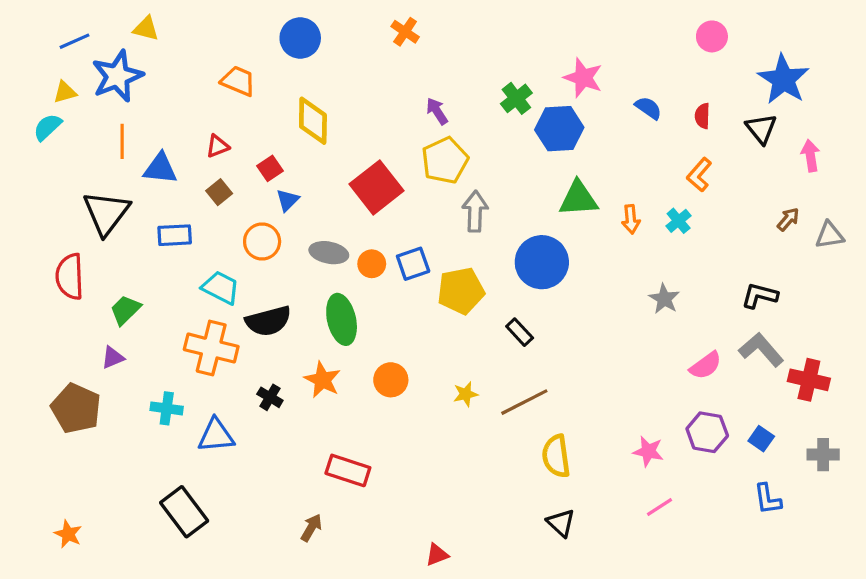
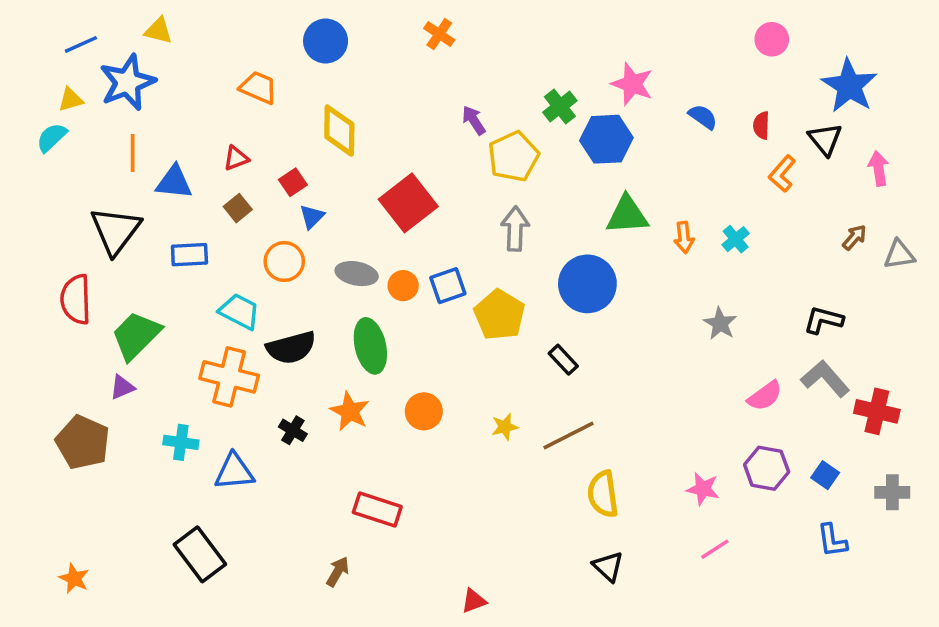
yellow pentagon: (445, 160) -> (513, 156), moved
orange L-shape: (699, 175) -> (782, 174), moved
yellow pentagon: (461, 291) -> (500, 315), turned -30
green trapezoid: (125, 310) -> (136, 336), size x1.5

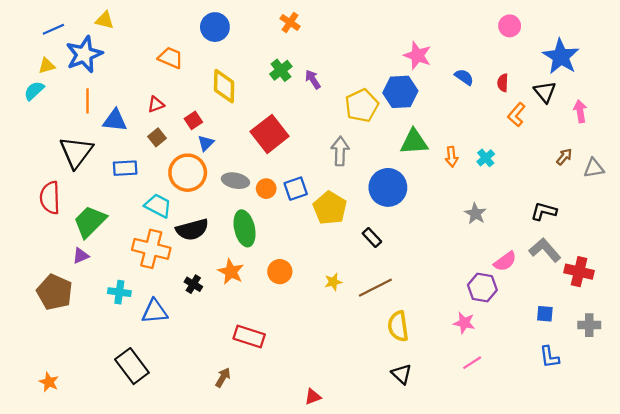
green cross: (560, 106) -> (281, 70), moved
yellow pentagon: (513, 156) -> (362, 106), moved
orange circle: (284, 261) -> (188, 173), size x1.4
purple hexagon: (767, 468) -> (482, 288), moved
blue square: (825, 475) -> (545, 314), turned -30

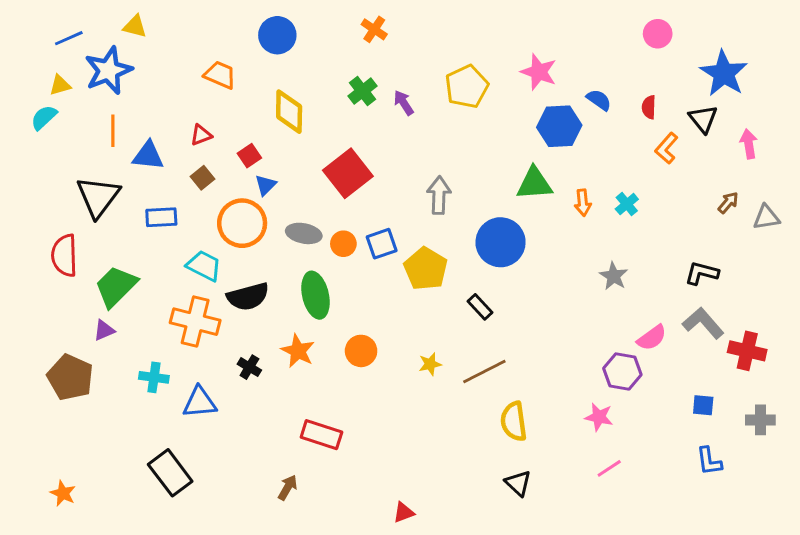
blue hexagon: (400, 92) -> (559, 126), moved
yellow pentagon: (362, 106) -> (467, 87), moved

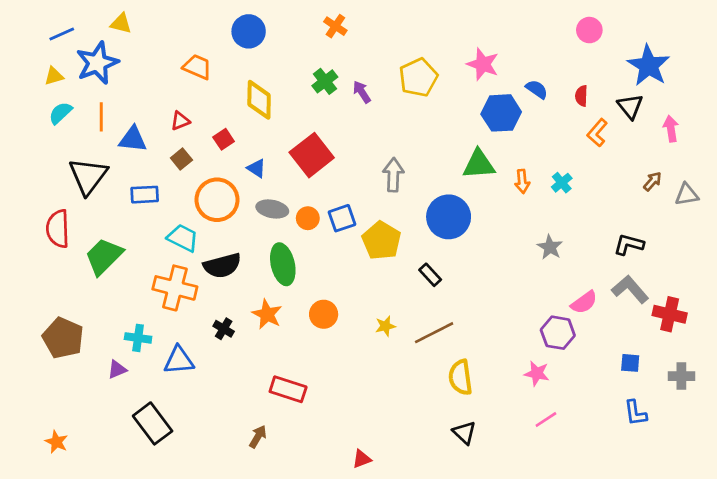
cyan semicircle: (44, 117) -> (60, 113), moved
blue triangle: (266, 185) -> (256, 168), moved, turned -42
purple triangle: (104, 330) -> (117, 370), moved

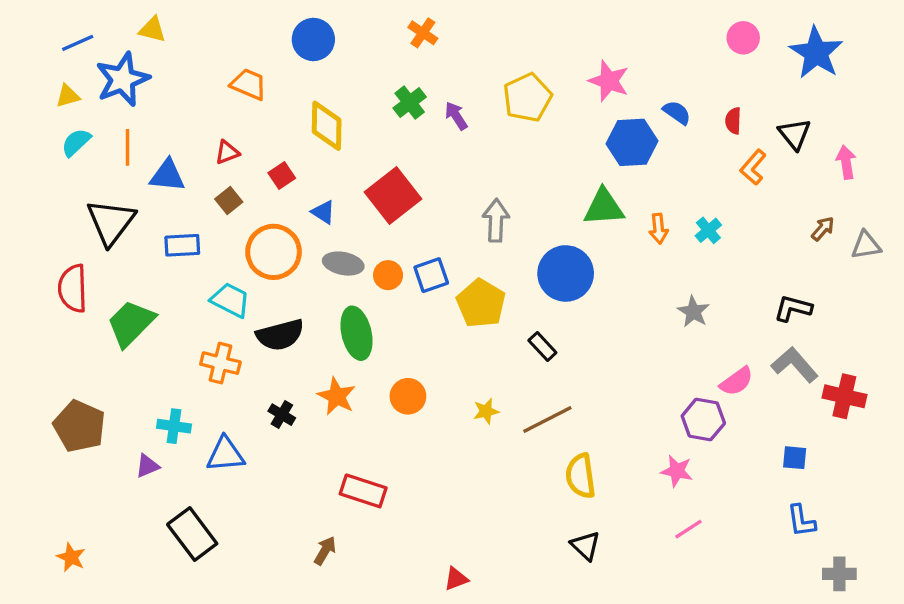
blue star: (649, 66) -> (816, 53), moved
orange cross: (175, 288) -> (220, 363), size x0.7
gray cross: (681, 376) -> (839, 574), moved

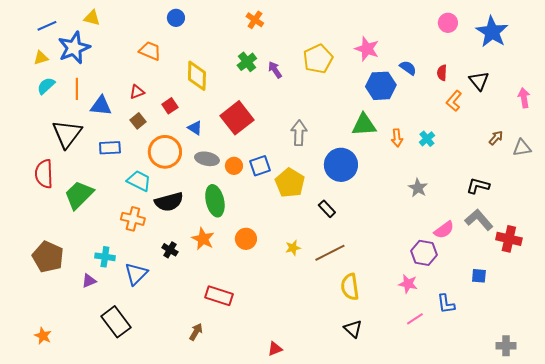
blue circle: (313, 39) -> (176, 18), moved, size x0.7
pink arrow: (846, 162) -> (524, 98), moved
blue triangle: (225, 454) -> (136, 274), turned -40
blue L-shape: (801, 521) -> (446, 304), moved

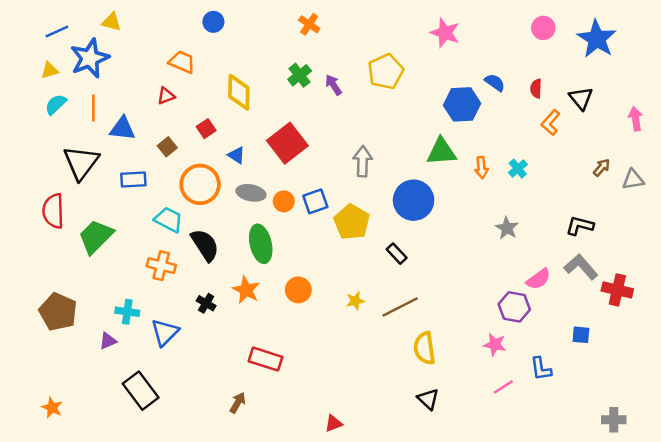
pink star: (367, 49) -> (445, 33), moved
red triangle: (137, 92) -> (166, 96), moved
black semicircle: (169, 202) -> (205, 245), turned -108

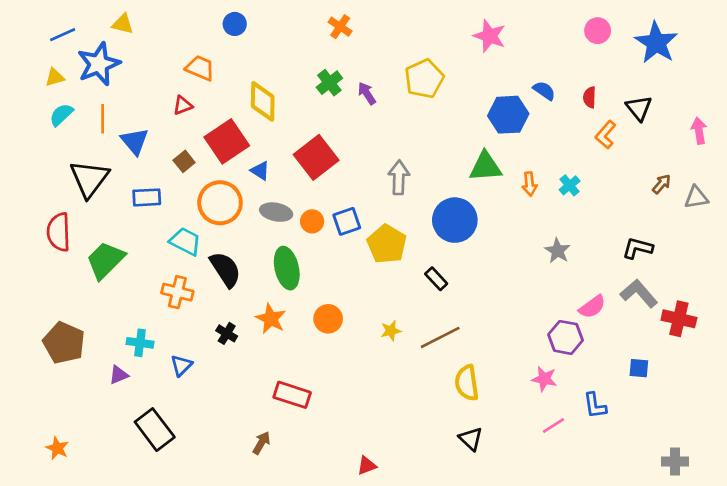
blue triangle: (122, 129) -> (135, 141), turned 44
red square: (206, 129) -> (227, 141), size x2.0
blue triangle: (165, 332) -> (181, 365), size x0.7

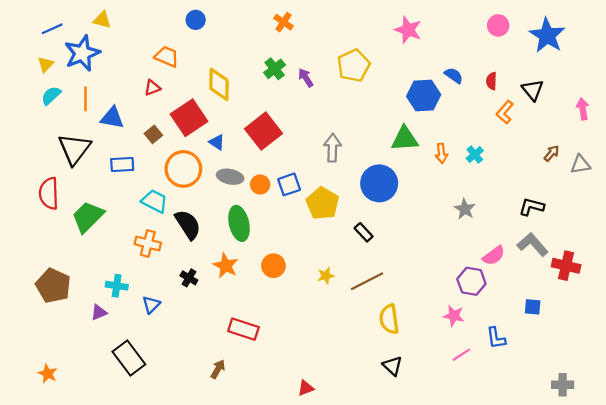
yellow triangle: (55, 77) -> (45, 64), turned -30
blue triangle: (135, 141) -> (112, 118), turned -40

